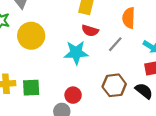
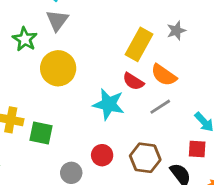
orange semicircle: (129, 18) -> (164, 75), moved, turned -72
red circle: (73, 95) -> (102, 155), moved

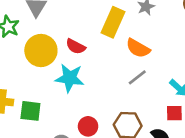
red semicircle: (133, 81) -> (76, 46), moved
cyan star: (109, 104) -> (70, 78), moved

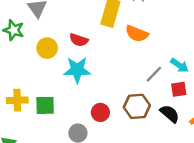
yellow circle: (41, 50) -> (47, 48), size x0.7
gray line: (137, 77) -> (154, 74), moved

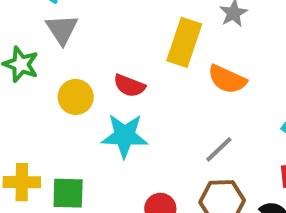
gray line: (154, 74) -> (219, 149), moved

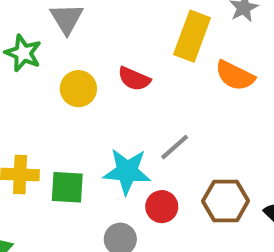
cyan star: (125, 136) -> (127, 171), moved
gray line: (219, 149) -> (175, 147), moved

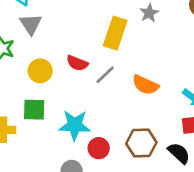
orange semicircle: (235, 76) -> (145, 85), moved
gray line: (175, 147) -> (105, 75), moved
green square: (67, 187) -> (34, 110), moved

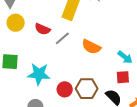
yellow circle: (40, 71) -> (16, 23), moved
red circle: (99, 148) -> (65, 89), moved

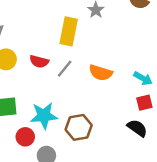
red circle: (65, 89) -> (25, 137), moved
brown hexagon: (87, 89) -> (79, 127), moved

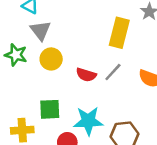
red semicircle: (39, 62) -> (86, 75), moved

